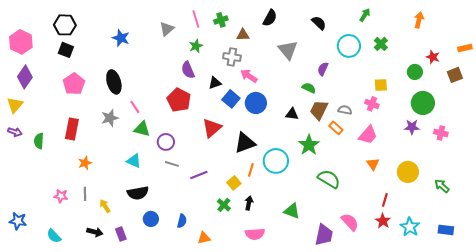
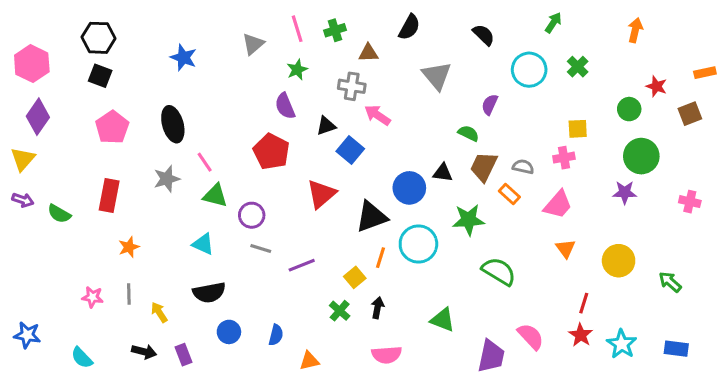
blue circle: (256, 103) -> (409, 188), moved
pink cross: (372, 104) -> (564, 158), turned -32
pink cross: (441, 133) -> (690, 202), moved
green semicircle: (39, 141) -> (59, 214), turned -63
green star: (309, 145) -> (468, 220), turned 30

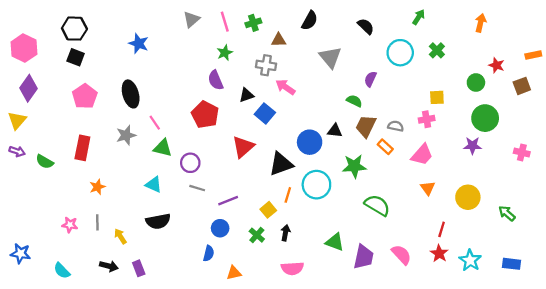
gray triangle: (253, 44) -> (191, 19), moved
blue circle: (229, 332) -> (220, 228), moved
purple trapezoid: (491, 356) -> (364, 257), moved

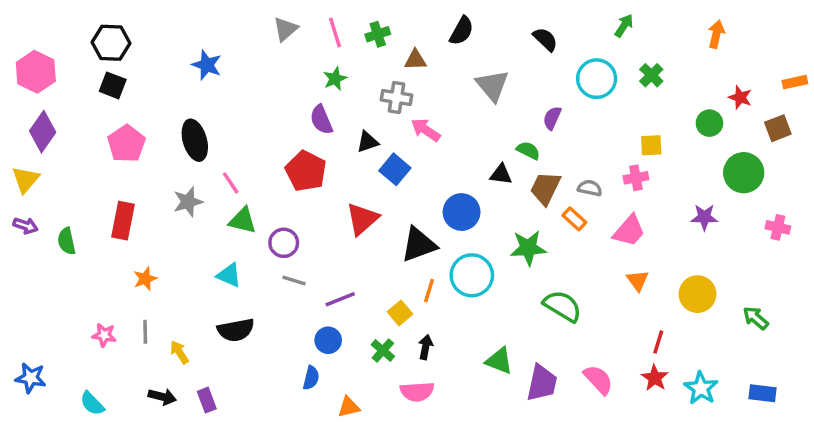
green circle: (485, 118) -> (744, 173), moved
black triangle: (335, 131) -> (501, 174), moved
green semicircle: (45, 162) -> (67, 241), turned 48
pink semicircle: (292, 268) -> (417, 392), moved

